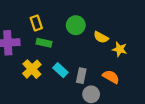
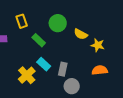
green rectangle: (44, 43) -> (39, 40), moved, turned 32
yellow cross: (32, 69) -> (27, 75), moved
orange semicircle: (111, 77) -> (100, 70), moved, turned -35

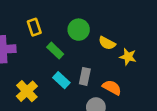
gray rectangle: (63, 69) -> (85, 76), moved
orange semicircle: (100, 70) -> (112, 88), moved, turned 35
yellow cross: (27, 75) -> (27, 91), moved

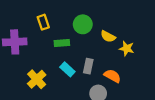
green rectangle: (55, 51) -> (62, 43), turned -48

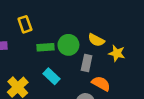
green circle: (83, 24) -> (68, 45), moved
gray rectangle: (88, 66) -> (87, 63), moved

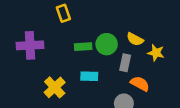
yellow rectangle: (25, 24) -> (63, 13), moved
cyan rectangle: (52, 76) -> (89, 76), turned -42

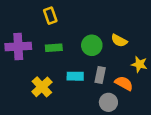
green rectangle: (83, 47) -> (54, 48), moved
yellow star: (156, 53) -> (139, 64), moved
gray rectangle: (125, 63) -> (100, 75), moved

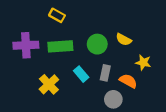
yellow rectangle: (50, 16) -> (57, 15), turned -42
green rectangle: (54, 48) -> (60, 46), size x1.5
cyan rectangle: (75, 76) -> (81, 74), turned 49

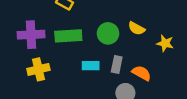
yellow star: (143, 63) -> (165, 43), moved
cyan rectangle: (81, 74) -> (91, 66), turned -49
yellow cross: (49, 84) -> (38, 69), moved, turned 30

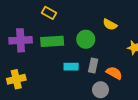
yellow semicircle: (137, 28) -> (110, 25), moved
yellow cross: (38, 69) -> (16, 79), moved

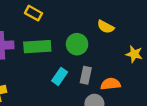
cyan rectangle: (71, 67) -> (60, 76), turned -56
orange semicircle: (114, 73) -> (111, 84), turned -35

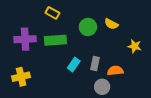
green circle: (77, 44) -> (88, 27), moved

